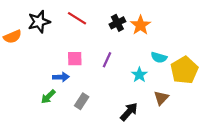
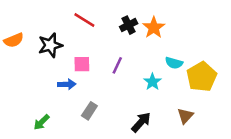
black star: (39, 22) -> (50, 45), moved
green arrow: (48, 97) -> (42, 122), moved
brown triangle: (161, 98) -> (185, 116), moved

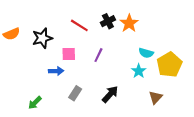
red line: (84, 20) -> (79, 25), moved
cyan star: (152, 82) -> (139, 71), moved
black arrow: (141, 122) -> (110, 94), moved

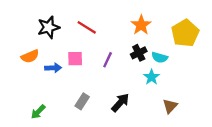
black cross: (108, 21) -> (139, 53), moved
orange semicircle: (12, 34) -> (30, 56), moved
black star: (42, 38) -> (49, 27), moved
yellow pentagon: (169, 65) -> (185, 33), moved
blue arrow: (56, 71) -> (53, 68), moved

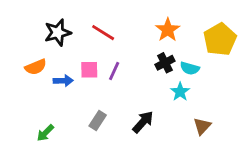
purple line: (108, 60) -> (114, 71), moved

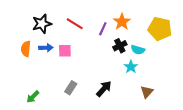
yellow pentagon: (220, 39) -> (160, 29), turned -30
orange semicircle: (36, 67) -> (26, 49), turned 119
purple line: (114, 71) -> (103, 29), moved
blue arrow: (63, 81) -> (46, 48), moved

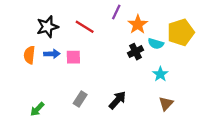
purple line: (103, 29) -> (116, 12), moved
yellow pentagon: (160, 29) -> (181, 32), turned -30
cyan semicircle: (138, 50) -> (156, 44), moved
cyan star: (131, 67) -> (160, 74), moved

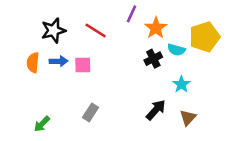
black arrow: (117, 100) -> (156, 110), moved

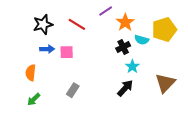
purple line: (132, 14) -> (106, 11), turned 32
orange semicircle: (33, 63) -> (31, 73), moved
cyan star: (181, 84) -> (132, 67), moved
brown triangle: (188, 118) -> (165, 83), moved, size x1.5

